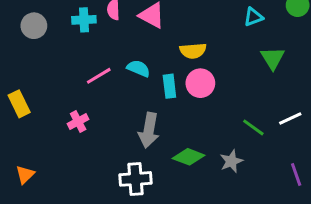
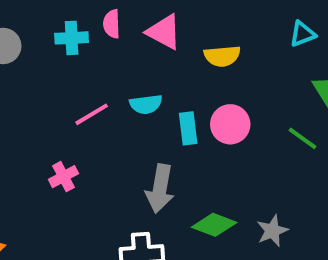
yellow semicircle: (193, 51) -> (222, 56), moved
cyan semicircle: (138, 68) -> (146, 104), turned 150
green line: (253, 127) -> (303, 138), moved

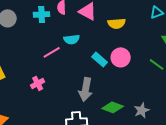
cyan semicircle: (146, 104) -> (72, 39), moved
cyan rectangle: (188, 128) -> (100, 59), turned -42

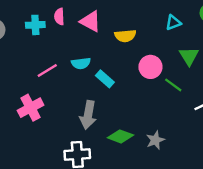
cyan semicircle: (72, 39) -> (81, 63), moved
pink circle: (121, 57) -> (150, 67), moved
pink cross: (38, 83) -> (31, 108), size x1.5

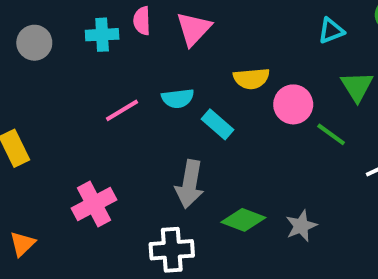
pink triangle: (90, 21) -> (194, 29), turned 45
yellow semicircle: (125, 36) -> (251, 79), moved
pink cross: (31, 108) -> (94, 204), moved

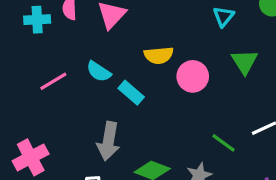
cyan triangle: (331, 31) -> (223, 16), turned -30
cyan semicircle: (178, 98) -> (99, 72), turned 40
green line: (331, 134) -> (223, 143), moved

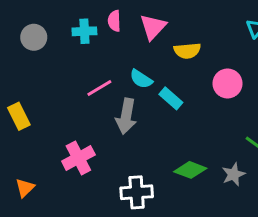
yellow semicircle: (159, 55) -> (187, 51), moved
gray arrow: (108, 141) -> (126, 116), moved

